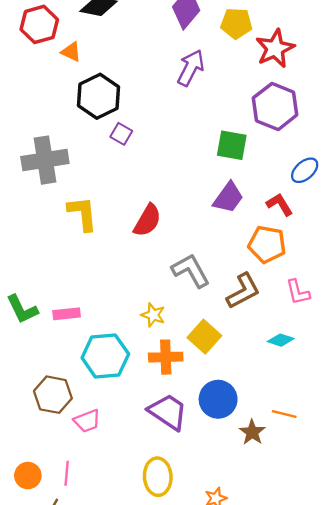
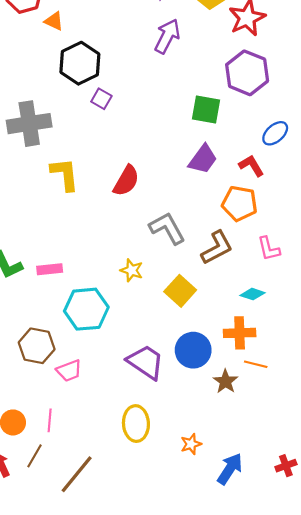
orange cross: (166, 357) -> (240, 333), moved

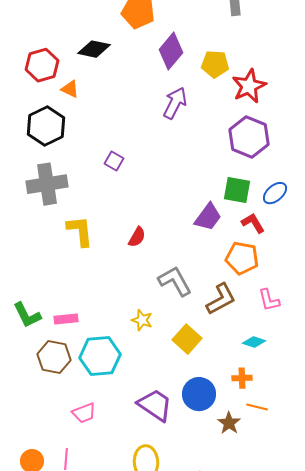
black hexagon: (80, 63) -> (46, 126), moved
green square: (206, 110) -> (237, 190), moved
red semicircle: (126, 181) -> (137, 237), size x0.7
orange cross: (240, 333) -> (242, 378), size x0.7
brown hexagon: (37, 346) -> (54, 357), moved

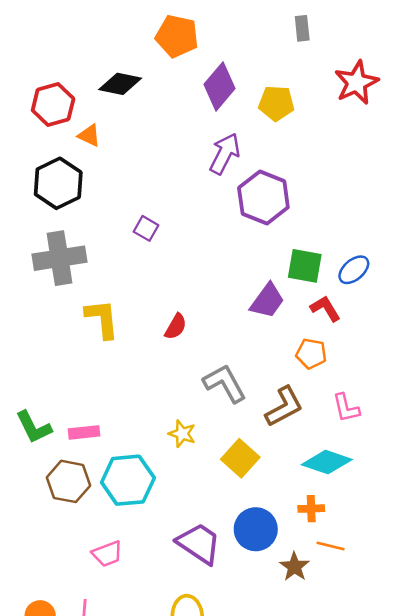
red star: (249, 86) -> (356, 83), moved
purple hexagon: (249, 137) -> (263, 197), moved
orange pentagon: (242, 258) -> (311, 354), size x0.7
cyan diamond: (254, 342) -> (327, 462), size x1.6

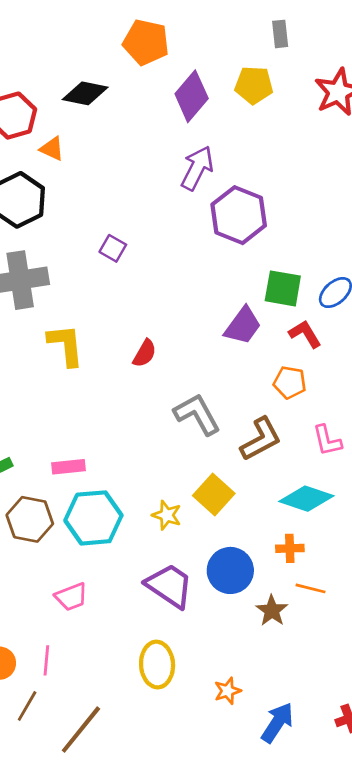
yellow pentagon: (276, 103) -> (254, 85), moved
pink rectangle: (84, 432) -> (69, 467), moved
yellow star: (182, 434) -> (167, 515), moved

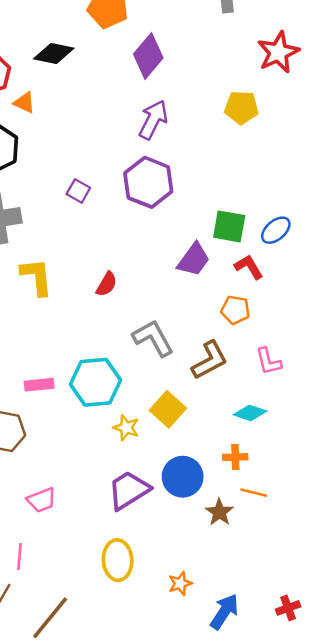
yellow pentagon: (254, 85) -> (241, 107), moved
purple hexagon: (239, 215) -> (148, 182), moved
cyan diamond: (306, 499) -> (250, 413), size x0.7
cyan hexagon: (93, 518) -> (96, 382), moved
purple trapezoid: (169, 586) -> (129, 490), turned -66

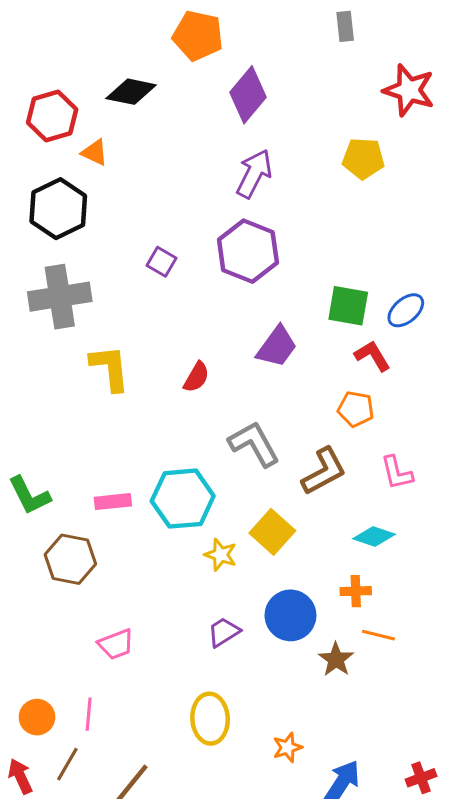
red star: (278, 52) -> (409, 90), turned -30
purple trapezoid: (194, 260) -> (277, 347), moved
purple trapezoid: (129, 490) -> (224, 632), size x0.6

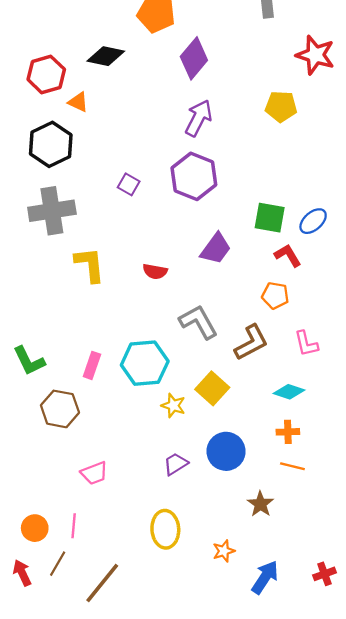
red semicircle: (196, 377) -> (155, 271), turned 70
pink rectangle: (113, 502) -> (92, 365), turned -65
orange cross: (356, 591) -> (288, 432), moved
brown star: (336, 659) -> (260, 504), moved

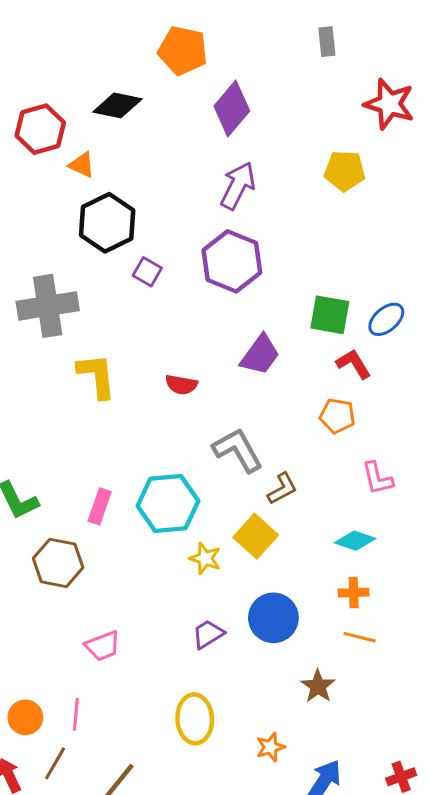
black hexagon: (51, 144) -> (107, 223), moved
brown L-shape: (251, 343) -> (282, 489), moved, size x0.7

